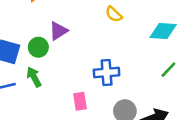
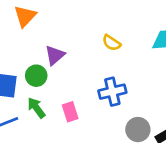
yellow semicircle: (114, 14) -> (111, 43), moved
pink rectangle: (80, 101) -> (70, 112), moved

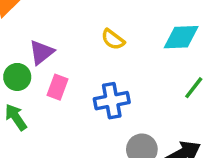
pink rectangle: (70, 112) -> (57, 87), moved, turned 36

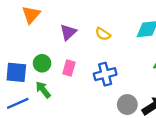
purple triangle: (41, 52) -> (68, 32), moved

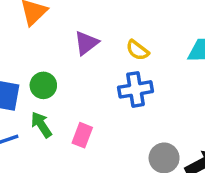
pink rectangle: (69, 68) -> (82, 135), moved
blue cross: (105, 74) -> (135, 89), moved

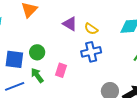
purple triangle: (86, 43) -> (70, 24), moved, turned -49
pink rectangle: (82, 135) -> (61, 70), moved

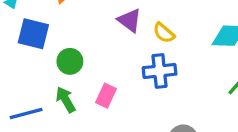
blue square: (14, 59) -> (33, 34), moved

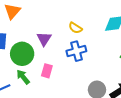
purple triangle: (130, 20) -> (44, 39), moved, turned 35
green circle: (70, 61) -> (22, 54), size x1.5

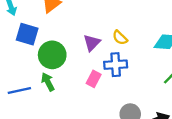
purple triangle: (44, 39) -> (92, 43), moved
pink rectangle: (47, 71) -> (94, 79), moved

